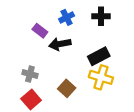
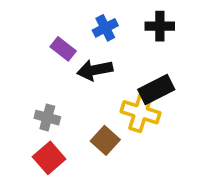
yellow cross: (101, 77) -> (140, 112), moved

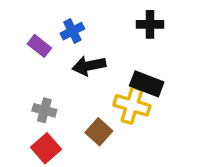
blue cross: (105, 28) -> (72, 31), moved
purple rectangle: (63, 49) -> (39, 46), moved
black rectangle: (156, 89) -> (147, 84), turned 48

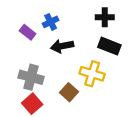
black rectangle: (147, 84) -> (109, 46), moved
gray cross: (44, 110) -> (31, 77), size x1.5

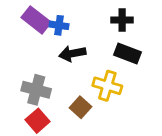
blue cross: (51, 22) -> (59, 25), turned 35
purple rectangle: (28, 32) -> (36, 20), moved, size x1.5

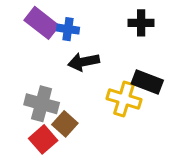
black rectangle: (127, 54) -> (147, 82), moved
brown square: (80, 107) -> (65, 124), moved

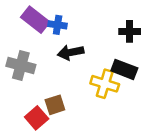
black cross: (141, 23) -> (130, 31), moved
gray cross: (42, 104) -> (21, 65), moved
brown square: (65, 124) -> (55, 105), turned 30

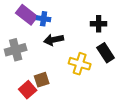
gray cross: (21, 65) -> (16, 50), turned -30
black rectangle: (124, 69) -> (106, 53), moved, turned 36

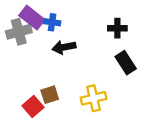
gray cross: (16, 50) -> (19, 32), moved
yellow cross: (80, 64) -> (94, 98), moved, turned -30

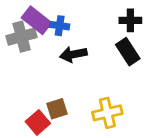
black cross: (117, 28) -> (130, 20), moved
black rectangle: (126, 63) -> (128, 52), moved

